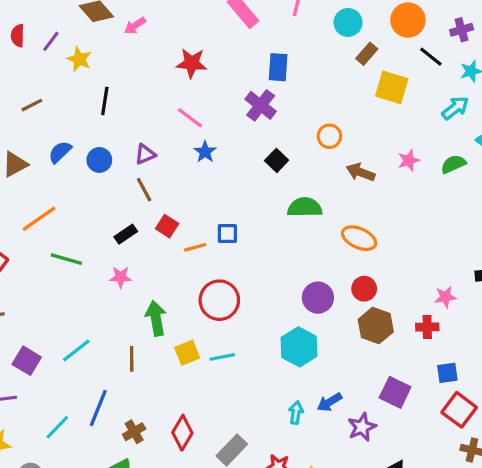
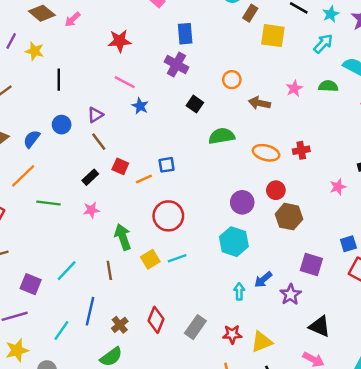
blue semicircle: (60, 152) -> (32, 139), moved
green semicircle: (453, 164) -> (328, 86), turned 36
red cross: (427, 327) -> (301, 150), moved

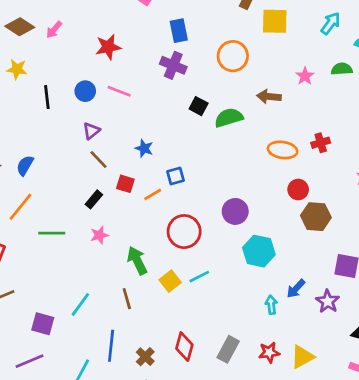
orange circle: (232, 80) -> (233, 56), moved, size x1.5
blue star: (140, 106) -> (144, 148), moved
blue circle: (62, 125) -> (85, 91), moved
green semicircle: (222, 136) -> (229, 118), moved
purple circle: (242, 202) -> (235, 211), moved

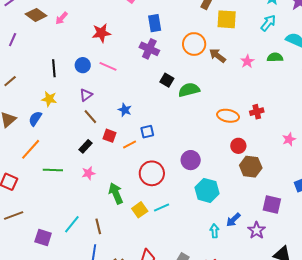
yellow star: (17, 69) -> (49, 99), moved
brown arrow: (269, 97) -> (217, 56), moved, turned 30
brown line: (127, 299) -> (98, 226), moved

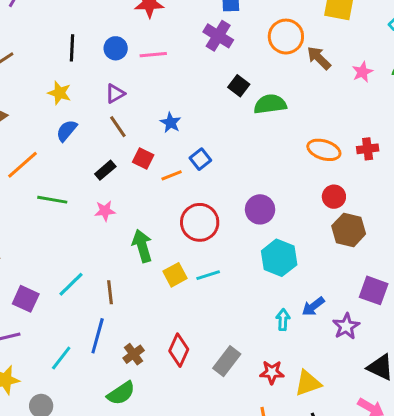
pink line: (108, 66) -> (153, 55), turned -36
blue semicircle: (35, 119) -> (67, 131), moved
blue square: (147, 132) -> (200, 159), turned -32

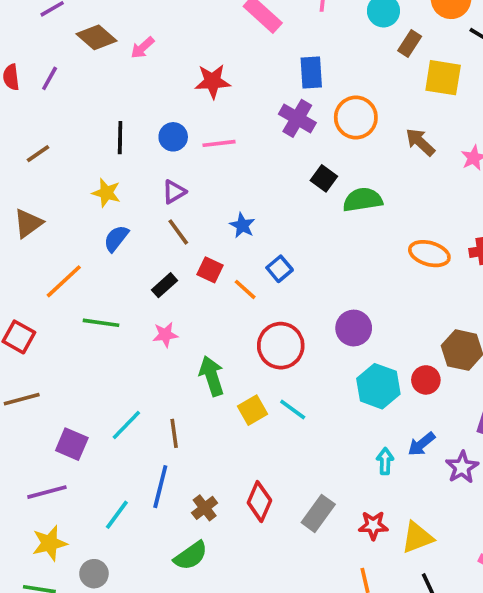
orange circle: (286, 37) -> (356, 118), moved
orange line: (172, 175) -> (245, 289), turned 65
red circle: (334, 197) -> (426, 380), moved
cyan line: (208, 275) -> (293, 409), turned 55

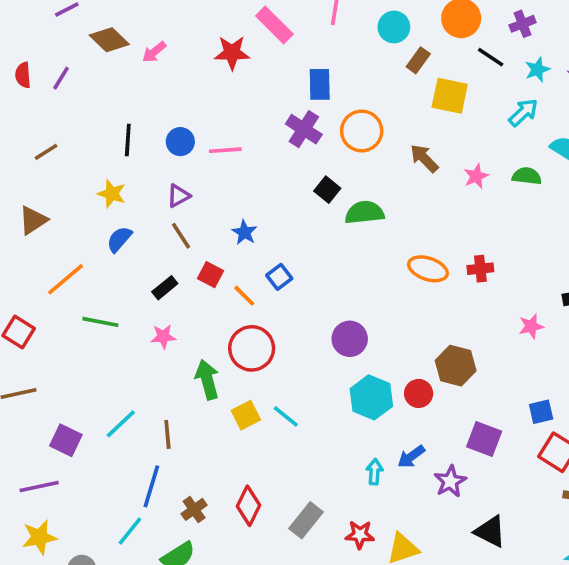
red star: (213, 81) -> (232, 53), moved
red circle: (281, 346) -> (252, 348), moved
cyan line: (117, 515) -> (130, 531), moved

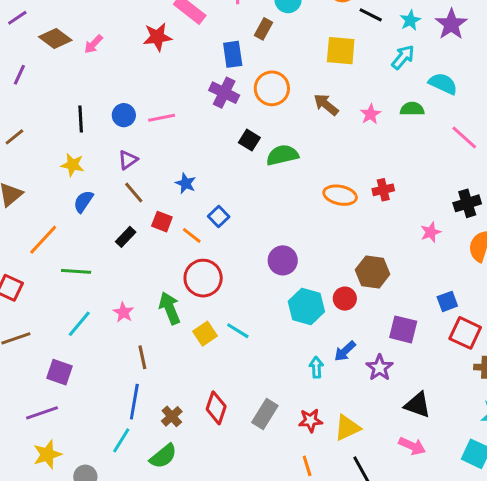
brown rectangle: (418, 60) -> (264, 29), moved
pink star: (163, 337) -> (123, 312), moved, turned -30
cyan line: (121, 424) -> (79, 324), moved

